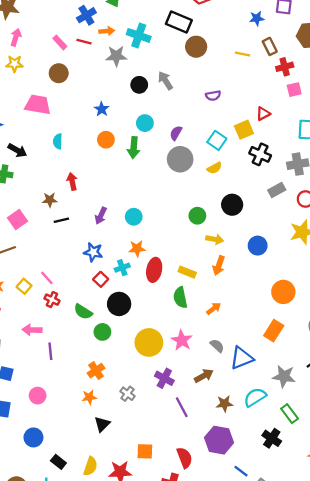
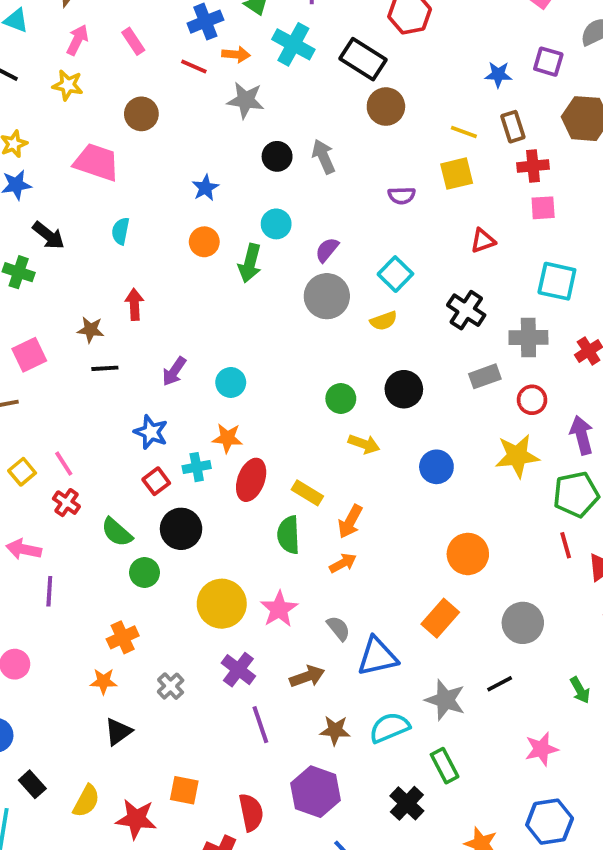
cyan cross: (139, 35) -> (293, 44), moved
pink rectangle: (60, 42) -> (133, 41), moved
yellow square: (244, 130) -> (457, 174), moved
orange arrow: (219, 266) -> (350, 522), moved

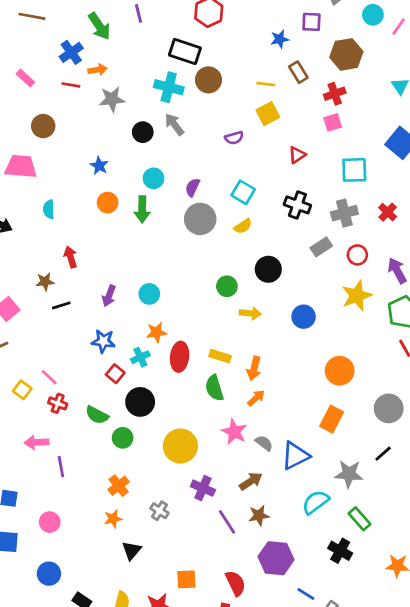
cyan cross: (293, 44) -> (169, 87), moved
red cross: (533, 166) -> (335, 94), moved
pink star: (279, 609) -> (234, 432), moved
brown star: (335, 730) -> (259, 515), moved

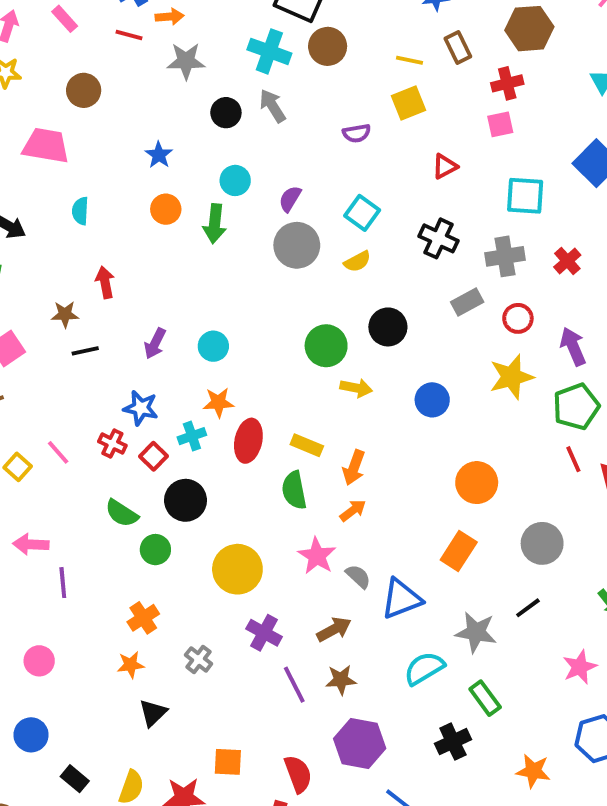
green circle: (227, 286) -> (326, 346), size x1.4
red cross: (58, 403) -> (112, 444), moved
black cross: (340, 551) -> (453, 742), turned 30

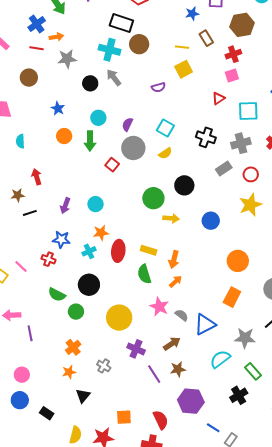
brown circle: (84, 90) -> (29, 78), moved
red triangle: (445, 166) -> (218, 98), moved
red square: (153, 456) -> (112, 165), moved
blue circle: (31, 735) -> (20, 400), moved
black rectangle: (75, 779) -> (47, 413), moved

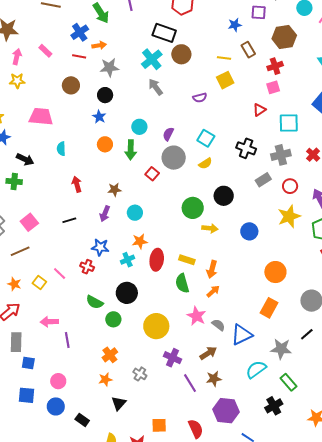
cyan cross: (109, 50) -> (152, 59), turned 35
black circle: (90, 83) -> (105, 95), moved
brown star: (18, 195) -> (114, 190), moved

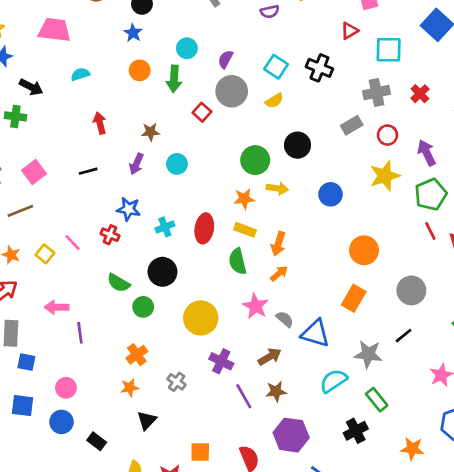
black cross: (246, 148) -> (319, 68), moved
cyan semicircle: (61, 149) -> (80, 74), turned 72
orange star: (140, 241) -> (244, 199), moved
blue triangle: (242, 335) -> (315, 333), turned 40

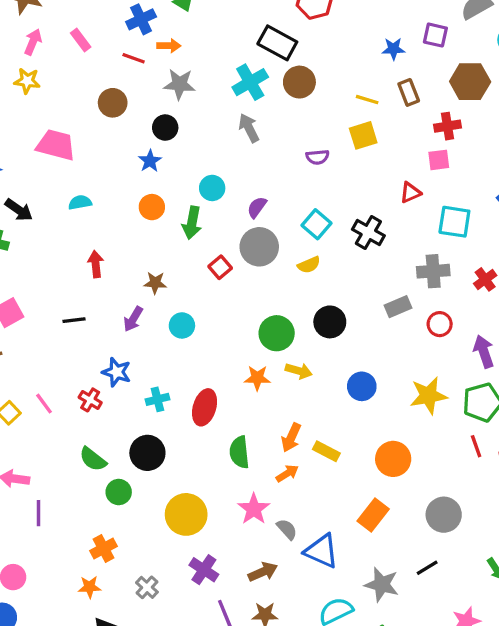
yellow star: (385, 176) -> (428, 396), moved
yellow rectangle: (245, 230) -> (326, 451), moved

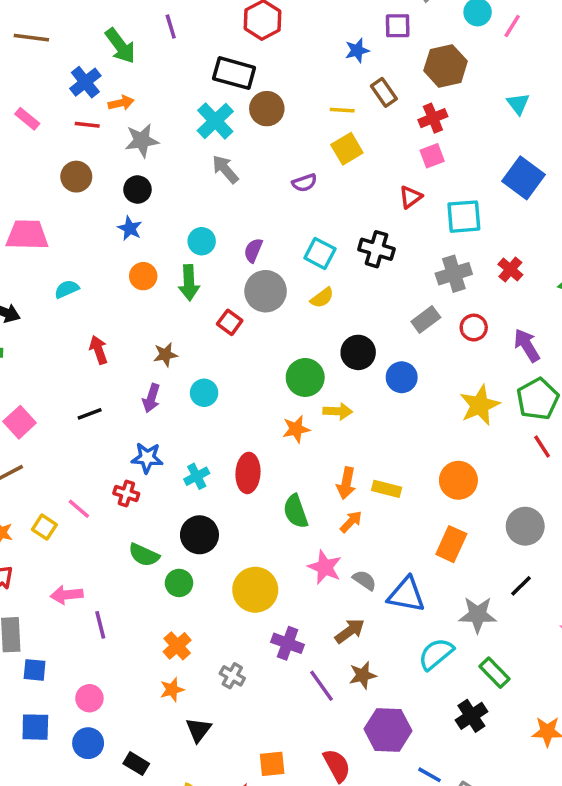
blue circle: (362, 386) -> (402, 377), moved

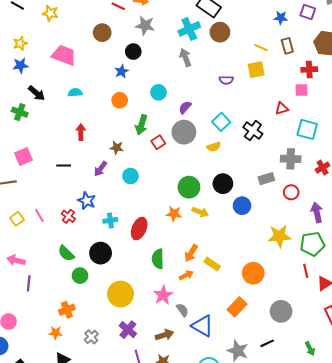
green arrow: (189, 283) -> (141, 125), moved

